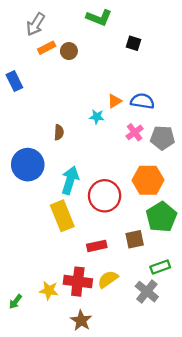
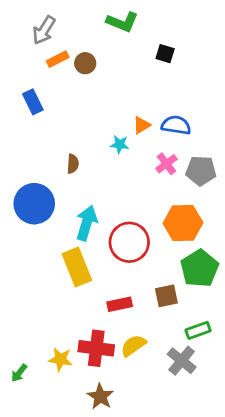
blue rectangle: (14, 81) -> (33, 102), moved

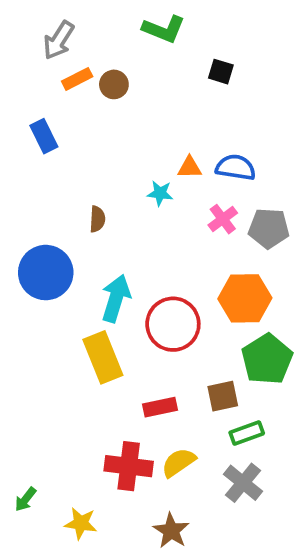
orange triangle: (142, 125) -> (190, 167), turned 30
green rectangle: (198, 330) -> (247, 433), moved
yellow star: (60, 359) -> (81, 523), moved
brown star: (100, 396) -> (171, 531), moved

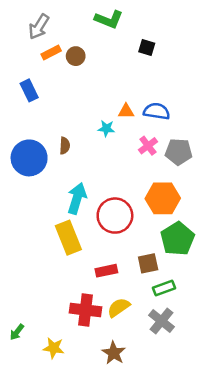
blue circle: (46, 273) -> (29, 158), moved

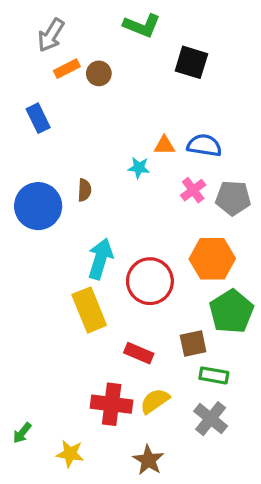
black square: (147, 48) -> (191, 62), size x1.5
red rectangle: (106, 271) -> (139, 353), turned 35
green rectangle: (164, 288) -> (214, 375), turned 30

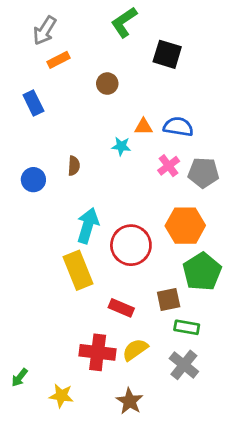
green L-shape: (142, 26) -> (124, 22), turned 124
brown circle: (99, 73) -> (107, 84), moved
blue circle: (38, 206) -> (33, 180), size x0.6

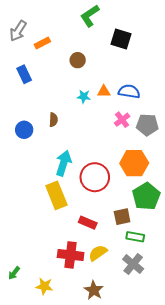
gray arrow: (45, 31) -> (18, 31), moved
cyan star: (121, 146) -> (84, 96), moved

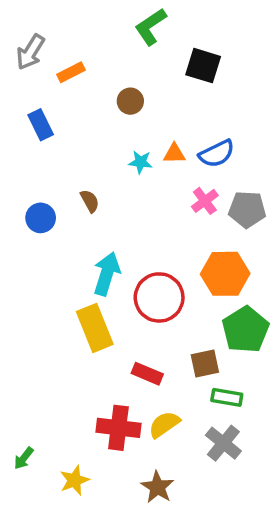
blue semicircle: (129, 91) -> (217, 154), turned 145
brown semicircle: (53, 120) -> (90, 201), turned -32
yellow star: (44, 286) -> (74, 480), turned -30

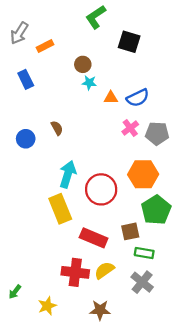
cyan star: (140, 162) -> (89, 83), moved
red rectangle: (147, 374) -> (94, 238), size x1.4
brown star: (157, 487) -> (100, 310), turned -30

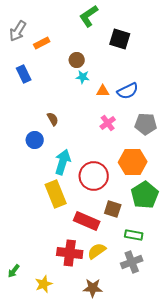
pink cross: (130, 128) -> (108, 123), moved
blue circle: (26, 139) -> (35, 140), moved
brown square: (130, 231) -> (113, 209), moved, turned 30
gray cross: (142, 282) -> (132, 262), turned 30

